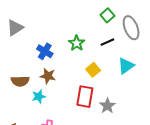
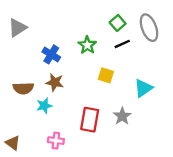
green square: (107, 15) -> (118, 23), moved
cyan triangle: (126, 66) -> (143, 88), moved
yellow square: (93, 70) -> (106, 75), turned -32
red rectangle: (85, 97) -> (90, 120), moved

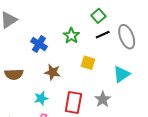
gray ellipse: (149, 28) -> (127, 37), moved
brown star: (55, 82) -> (53, 72), moved
cyan star: (44, 106) -> (41, 98), moved

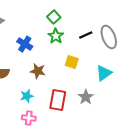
green square: (98, 16) -> (54, 17), moved

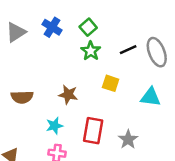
blue cross: (25, 44) -> (52, 27), moved
cyan triangle: (104, 73) -> (151, 97), turned 42
gray star: (86, 97) -> (128, 139), moved

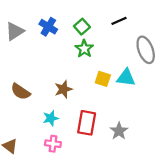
black line: (128, 50) -> (119, 21), moved
brown star: (68, 95) -> (63, 89), turned -30
brown semicircle: (22, 97) -> (21, 92), turned 36
cyan triangle: (151, 97) -> (126, 78), moved

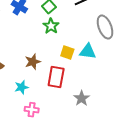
red rectangle: (87, 123) -> (56, 77), moved
pink cross: (53, 144) -> (32, 110), moved

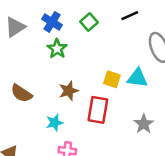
green star: (51, 26) -> (57, 49), moved
gray star: (82, 98) -> (144, 124), moved

